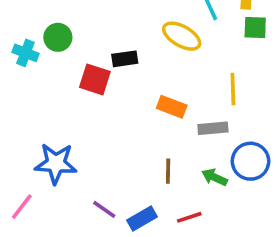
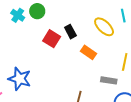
black rectangle: (125, 59) -> (70, 32), turned 56
orange rectangle: (172, 107) -> (88, 52), moved

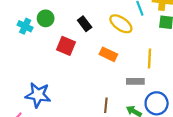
black rectangle: (70, 32) -> (85, 24), moved

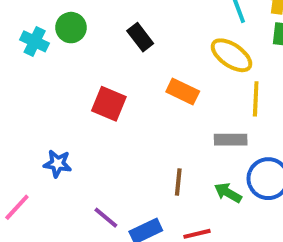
yellow ellipse: (121, 24) -> (231, 55), moved
red square: (66, 46) -> (109, 104), moved
blue star: (38, 95) -> (58, 164), size x0.6

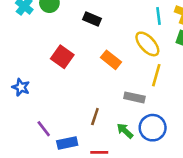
black rectangle: (140, 37) -> (92, 19), turned -42

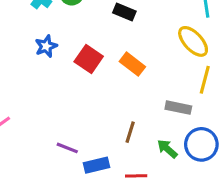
orange rectangle: (111, 60) -> (132, 64), moved
blue star: (21, 87) -> (46, 46), moved, turned 30
purple line: (44, 129) -> (67, 148), turned -30

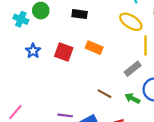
gray rectangle: (178, 108) -> (133, 69), turned -35
brown line: (130, 132) -> (105, 94), turned -64

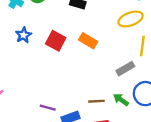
yellow ellipse: (131, 22) -> (131, 19), turned -60
brown line: (105, 94) -> (97, 101), moved, turned -40

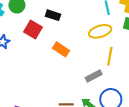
red square: (56, 41) -> (33, 29), moved

